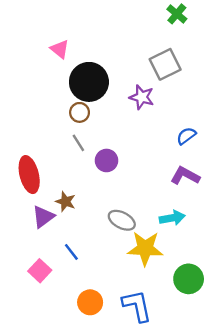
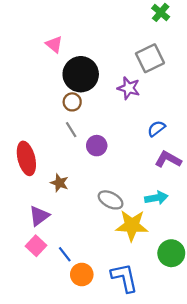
blue semicircle: (186, 136) -> (156, 129), moved
purple triangle: (43, 217) -> (39, 216), moved
blue line: (71, 252) -> (65, 254), moved

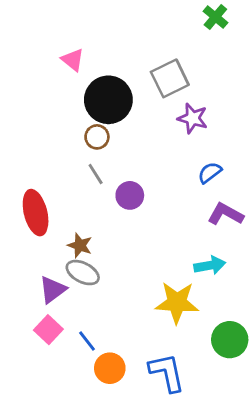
gray square: (150, 58) -> (170, 78), moved
purple star: (129, 88) -> (193, 118), moved
gray ellipse: (111, 200) -> (83, 273), moved

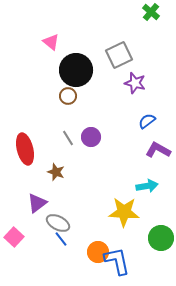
gray line: (96, 174) -> (68, 138), moved
gray ellipse: (83, 273) -> (58, 223), moved
pink square: (48, 330) -> (14, 237), moved
orange circle: (110, 368) -> (98, 252), moved

